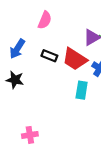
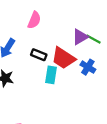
cyan rectangle: (82, 90) -> (51, 75), moved

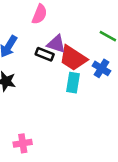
purple triangle: (80, 37) -> (56, 44), moved, turned 48
cyan rectangle: (51, 75) -> (73, 83), moved

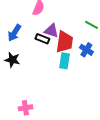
red trapezoid: (73, 58) -> (64, 42), turned -115

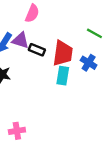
purple triangle: (51, 31) -> (20, 40), moved

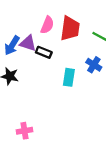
pink semicircle: (32, 13) -> (47, 25), moved
red trapezoid: (63, 53) -> (70, 28), moved

